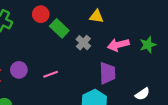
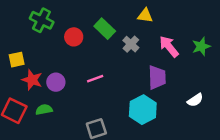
red circle: (41, 14) -> (74, 37), moved
pink arrow: (118, 45) -> (169, 46), turned 65
purple circle: (19, 70) -> (56, 82), moved

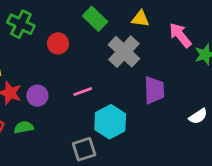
green rectangle: (105, 29) -> (95, 19), moved
gray cross: (131, 44) -> (124, 52), size x1.6
pink arrow: (169, 46) -> (180, 35), moved
cyan hexagon: (143, 110) -> (110, 122), moved

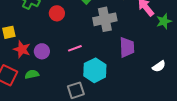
gray cross: (124, 52) -> (105, 19), turned 35

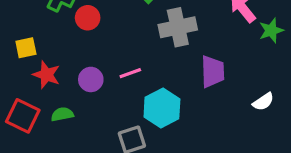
red circle: (57, 13) -> (88, 18), moved
purple circle: (42, 51) -> (91, 79), moved

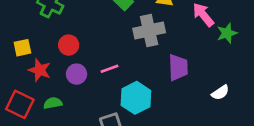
red circle: (88, 18) -> (69, 45), moved

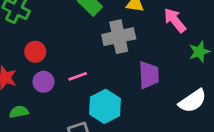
green star: (227, 33) -> (199, 52), moved
white semicircle: (220, 93) -> (193, 101), size x1.5

